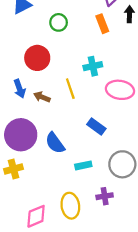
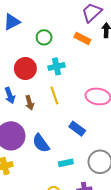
orange rectangle: (102, 24) -> (82, 38), turned -42
cyan cross: (93, 66) -> (56, 66), moved
brown arrow: (42, 97) -> (29, 103), turned -128

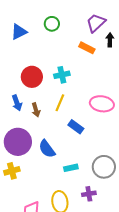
green circle: (44, 37) -> (52, 24), moved
yellow line: (54, 95) -> (60, 103), turned 42
blue rectangle: (77, 129) -> (76, 127), moved

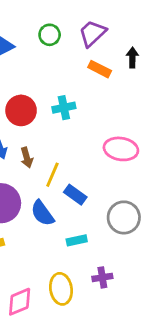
purple trapezoid: (96, 23) -> (92, 33), moved
yellow line: (60, 103) -> (52, 175), moved
blue rectangle: (76, 127) -> (75, 195), moved
gray circle: (104, 167) -> (124, 217), moved

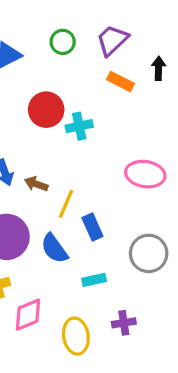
red circle: (21, 110) -> (46, 110), moved
brown arrow: (27, 158) -> (36, 184), turned 126
blue rectangle: (75, 195) -> (92, 227), turned 30
pink diamond: (20, 302) -> (28, 315), moved

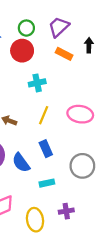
red circle: (46, 110) -> (22, 51), moved
yellow line: (66, 204) -> (44, 115), moved

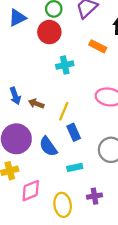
orange rectangle: (64, 54) -> (98, 46), moved
yellow line: (44, 115) -> (64, 111), moved

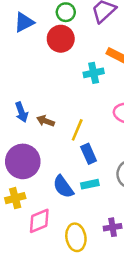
cyan cross: (65, 65) -> (94, 73), moved
blue semicircle: (48, 147) -> (63, 187), moved
cyan rectangle: (75, 167) -> (90, 184), moved

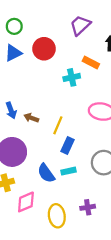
green circle: (66, 12) -> (14, 26), moved
blue triangle: (24, 22) -> (13, 53), moved
blue rectangle: (89, 154) -> (67, 146), turned 49

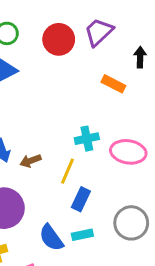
red circle: (44, 49) -> (59, 39), moved
cyan cross: (72, 77) -> (87, 139), moved
brown arrow: (31, 118) -> (31, 161), turned -40

